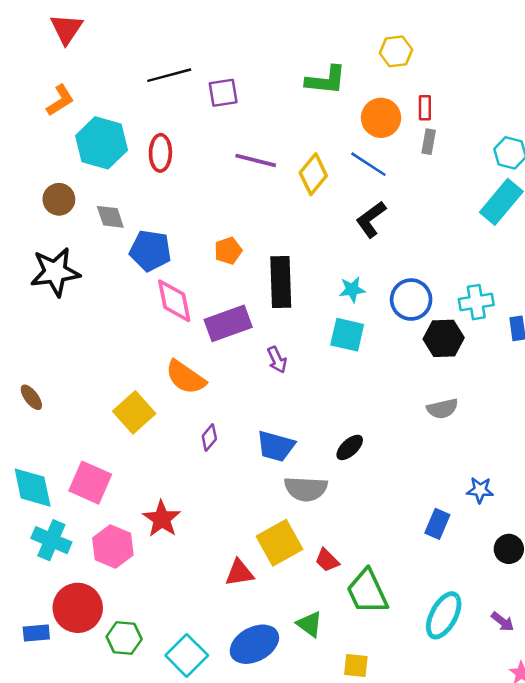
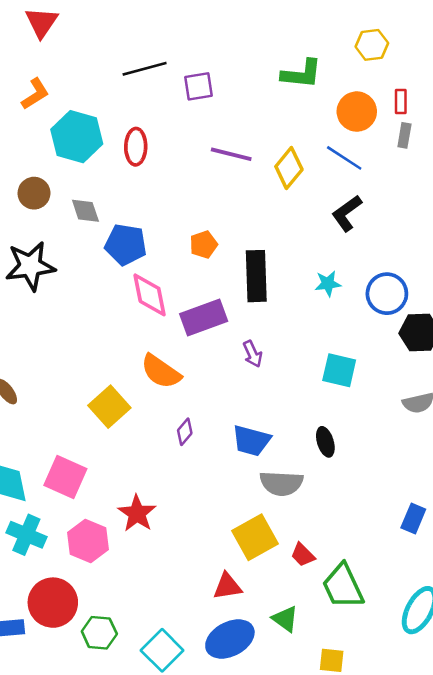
cyan square: (347, 335) -> (339, 370), moved
black ellipse: (350, 447) -> (325, 442), turned -64
red triangle: (239, 573) -> (227, 586), moved

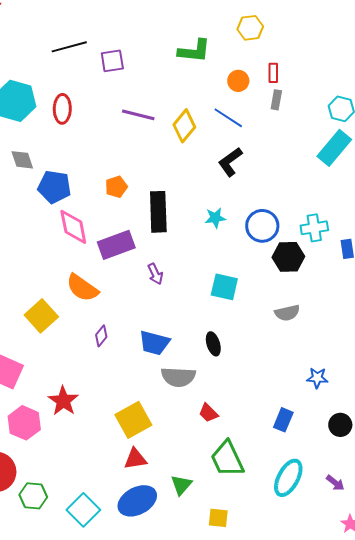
orange circle: (357, 112) -> (238, 81), size x0.7
blue rectangle: (413, 518) -> (283, 420), moved
yellow square: (255, 537) -> (133, 420), moved
red trapezoid: (303, 555) -> (208, 413), moved
green triangle: (285, 619) -> (181, 485), turned 35

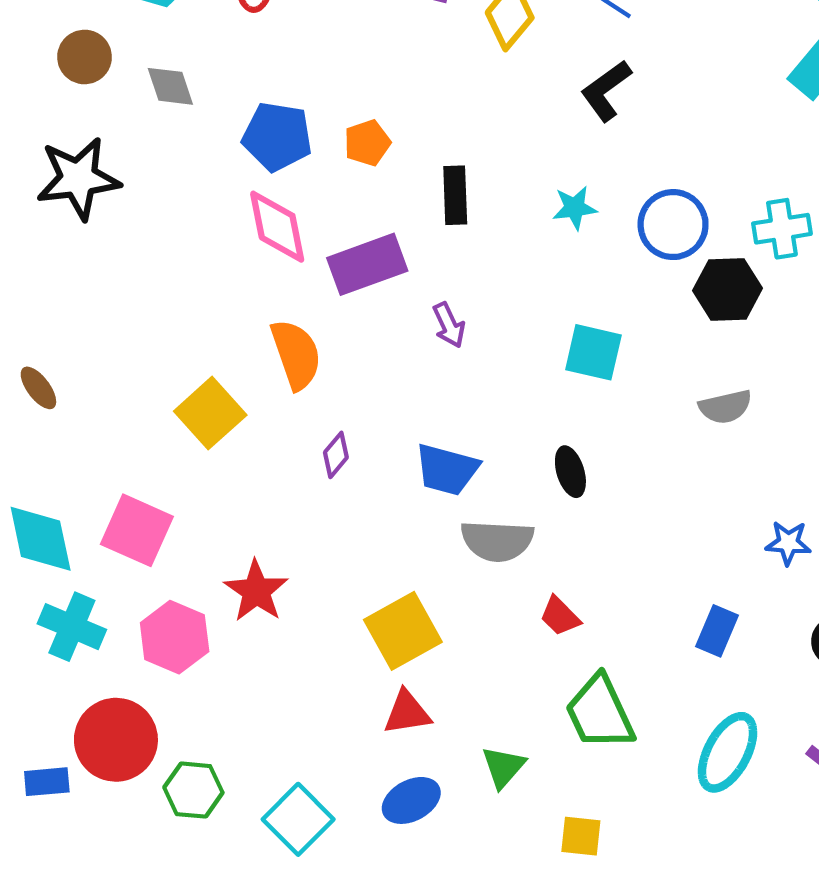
blue pentagon: (54, 187) -> (277, 137), moved
black rectangle: (158, 212) -> (455, 195), size x0.7
orange semicircle: (82, 288) -> (296, 354), turned -144
blue ellipse: (137, 501) -> (411, 800), size x0.7

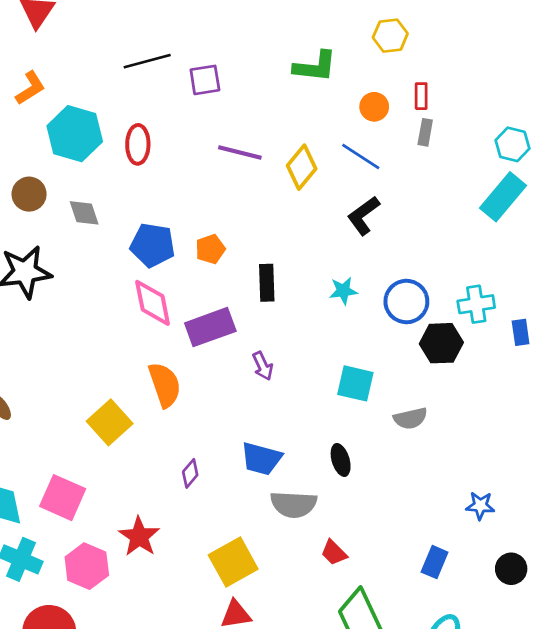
gray semicircle: (725, 407) -> (410, 418), moved
purple diamond: (336, 455) -> (190, 473), moved

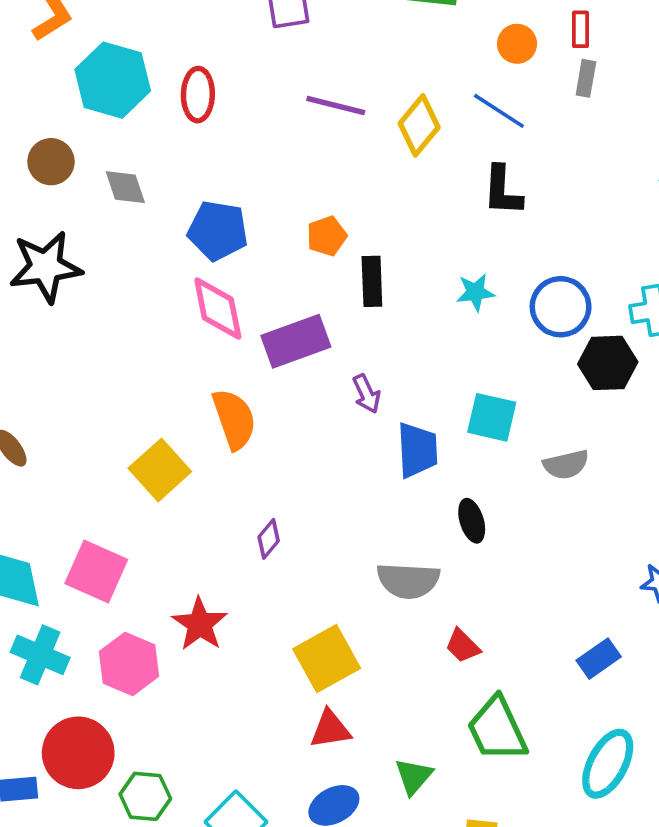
black L-shape: (363, 216) -> (503, 191), turned -51
orange pentagon: (210, 249) -> (327, 236), moved
blue trapezoid: (261, 459) -> (417, 450), moved, turned -108
blue rectangle: (435, 562) -> (599, 659), turned 32

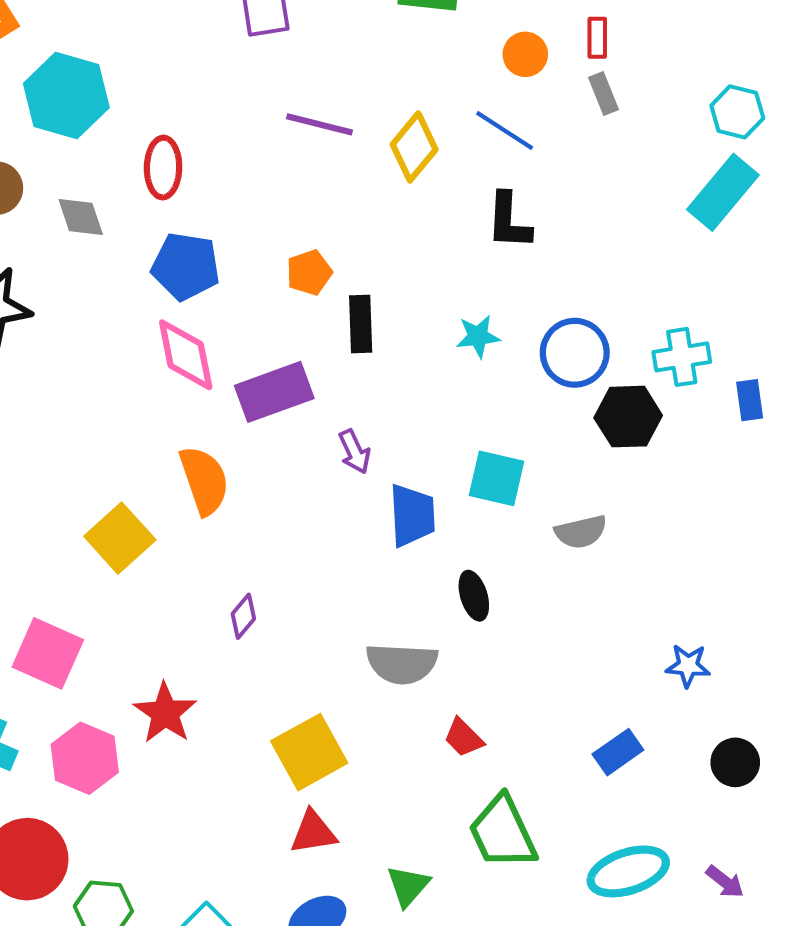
gray rectangle: (586, 78) -> (604, 93), turned -32
red ellipse: (198, 95) -> (163, 168), moved
cyan ellipse: (608, 764) -> (628, 871), turned 44

